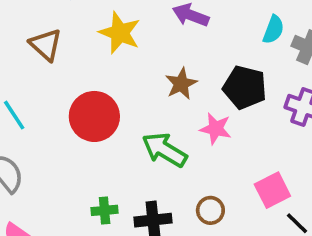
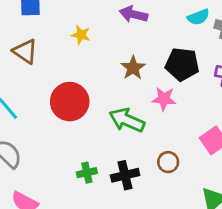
cyan semicircle: (273, 30) -> (198, 17), turned 55
yellow star: (120, 33) -> (81, 35), size x0.6

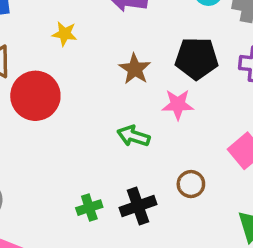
red circle: (70, 102) -> (35, 96), moved
green arrow: (127, 120) -> (133, 136), size x0.7

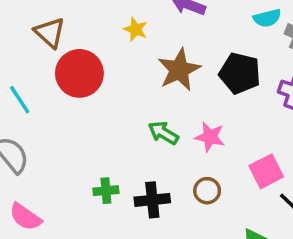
yellow star: (65, 34) -> (136, 29), moved
brown star: (135, 69) -> (179, 70), size x1.4
pink star: (178, 104) -> (210, 137), moved

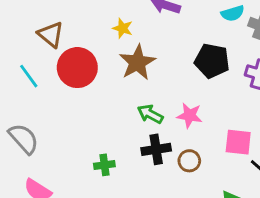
brown star: (179, 70) -> (137, 62), moved
cyan line: (20, 100) -> (29, 76), moved
pink square: (266, 171) -> (238, 142), turned 36
black cross: (152, 200) -> (156, 149), moved

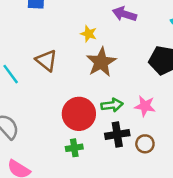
brown triangle: (51, 34) -> (46, 61), moved
red circle: (77, 68) -> (79, 114), moved
green arrow: (150, 114) -> (112, 105), turned 145

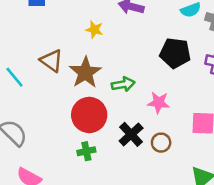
brown star: (101, 62) -> (85, 72), moved
green arrow: (112, 105) -> (123, 84), moved
black cross: (117, 134) -> (131, 134), turned -30

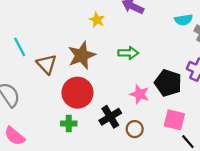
black pentagon: (175, 53) -> (168, 83), moved
brown triangle: (51, 61) -> (47, 64), moved
green arrow: (123, 84) -> (128, 53), moved

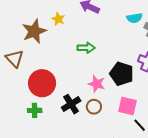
brown star: (82, 55) -> (34, 31), moved
brown circle: (135, 129) -> (94, 107), moved

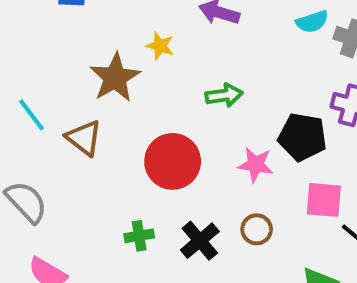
red circle: (42, 83) -> (173, 161), moved
black cross: (71, 104) -> (200, 241), moved
brown circle: (94, 107) -> (257, 229), moved

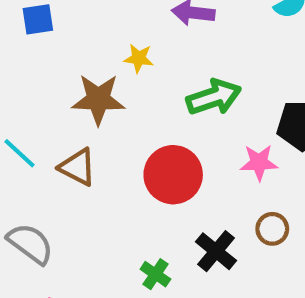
brown star: (115, 78) -> (98, 99), turned -30
green arrow: (224, 95) -> (214, 97), size x1.4
green cross: (139, 236) -> (155, 274), moved, turned -36

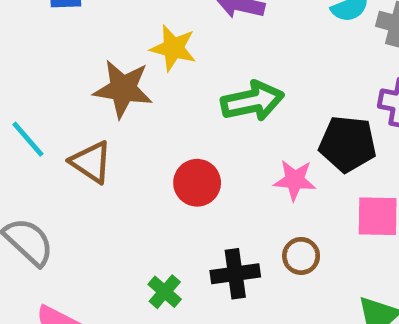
yellow star: (139, 58) -> (173, 48), size x1.4
red circle: (173, 175) -> (197, 183), size x0.7
black cross: (216, 251) -> (235, 274), turned 36

